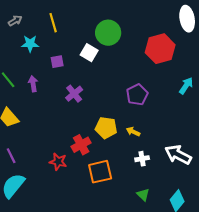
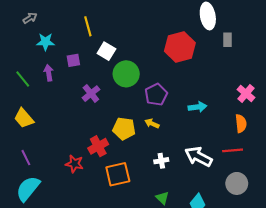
yellow line: (53, 23) -> (88, 26), moved
green circle: (108, 33) -> (126, 74), moved
purple arrow: (33, 84) -> (49, 73), moved
cyan arrow: (186, 86) -> (197, 107), moved, turned 48
yellow arrow: (133, 132) -> (152, 123), moved

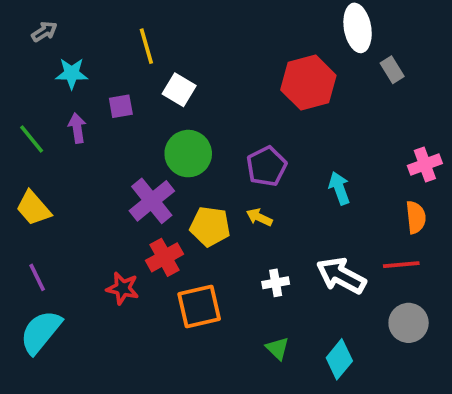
gray rectangle: (227, 40) -> (392, 70), turned -32
green circle: (126, 74) -> (188, 154), moved
purple cross: (91, 94) -> (152, 201), moved, size x1.4
pink cross: (246, 94) -> (425, 164), turned 30
cyan arrow: (197, 107) -> (339, 188), turned -102

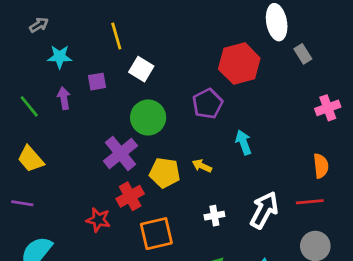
pink cross: (425, 164) -> (328, 108), moved
purple pentagon: (266, 166) -> (208, 104), moved
cyan arrow: (339, 188) -> (243, 142), moved
white arrow: (341, 276) -> (264, 210), turned 90
purple line: (37, 277) -> (22, 203), moved, turned -55

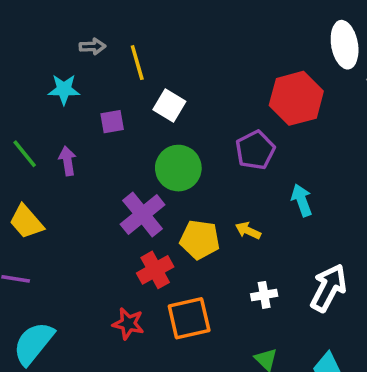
gray arrow: (39, 25) -> (93, 46), moved, turned 30
purple arrow: (64, 98) -> (67, 161), moved
red star: (98, 220) -> (128, 324), moved

